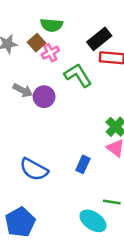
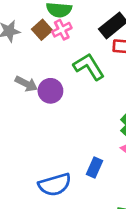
pink cross: (50, 53) -> (62, 30), moved
blue semicircle: (34, 169) -> (55, 185), moved, turned -44

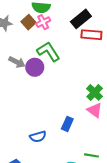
green L-shape: (89, 67) -> (48, 52), moved
blue semicircle: (55, 185) -> (38, 137), size x0.7

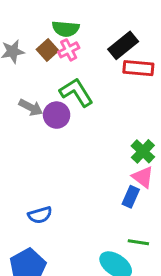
blue rectangle: (67, 124) -> (131, 197), moved
blue semicircle: (38, 137) -> (40, 215), moved

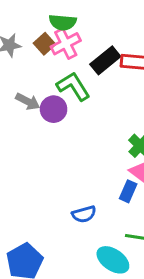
black rectangle: (123, 45) -> (105, 60), moved
pink cross: (69, 50) -> (66, 44), size x1.4
blue semicircle: (40, 215) -> (84, 214), moved

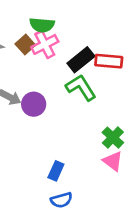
green L-shape: (73, 86) -> (81, 88), moved
blue rectangle: (128, 191) -> (56, 171), moved

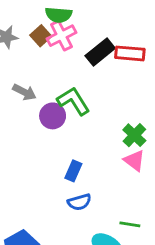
green L-shape: (81, 88) -> (73, 101), moved
purple circle: (34, 104) -> (53, 116), moved

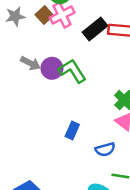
purple circle: (53, 116) -> (52, 68), moved
blue semicircle: (79, 202) -> (105, 149), moved

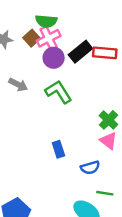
purple circle: (52, 68) -> (54, 58), moved
blue rectangle: (72, 130) -> (58, 149), turned -42

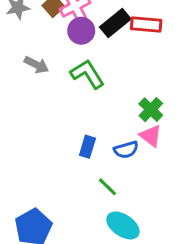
blue rectangle: (58, 149) -> (87, 147), turned 35
blue semicircle: (90, 168) -> (126, 150), moved
green line: (105, 193) -> (107, 187), moved, turned 35

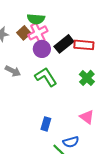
green cross: (151, 110) -> (87, 78), moved
blue semicircle: (126, 150) -> (71, 142), moved

